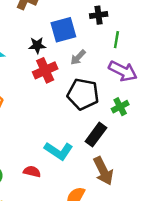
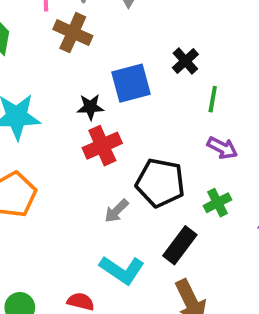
black cross: (99, 15) -> (185, 61), turned -35
gray arrow: (78, 57) -> (116, 211), moved
purple arrow: (123, 71) -> (222, 148), size x0.7

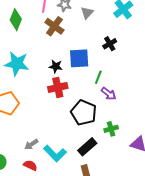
black cross: (185, 61) -> (110, 44), moved
green line: (213, 99) -> (98, 77), moved
purple arrow: (222, 148) -> (109, 94), moved
gray arrow: (116, 211) -> (31, 144), moved

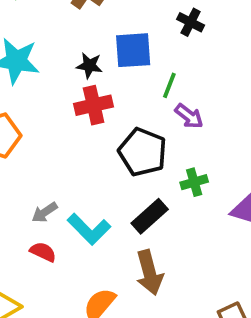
black cross: (110, 44) -> (191, 22), turned -32

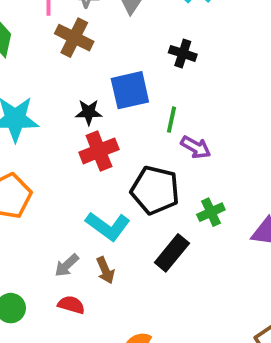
cyan L-shape: (89, 229) -> (108, 226), moved
brown arrow: (149, 273) -> (105, 270), moved, size x0.6

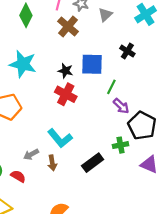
red cross: (99, 151) -> (66, 94), turned 35
black pentagon: (155, 190) -> (142, 126), moved
red semicircle: (71, 305) -> (18, 176), moved

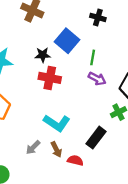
blue square: (92, 64) -> (67, 41), turned -35
purple arrow: (121, 106) -> (97, 79), moved
red semicircle: (18, 176) -> (75, 160), moved

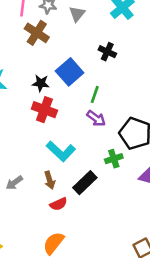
cyan L-shape: (57, 123) -> (61, 151), moved
brown arrow: (56, 150) -> (50, 180), moved
red semicircle: (75, 160) -> (58, 204), turned 133

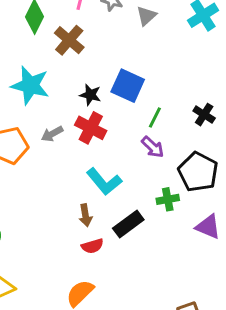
brown cross: (37, 33) -> (69, 40), moved
black cross: (107, 52) -> (204, 115), moved
blue square: (70, 72) -> (128, 86), turned -32
gray arrow: (14, 183) -> (52, 134), moved

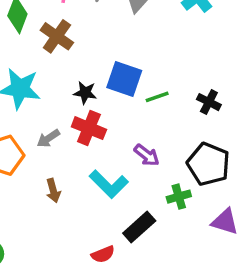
green line: (155, 117) -> (157, 97), moved, turned 50
purple arrow: (153, 147) -> (147, 155), moved
brown arrow: (85, 215) -> (53, 191), moved

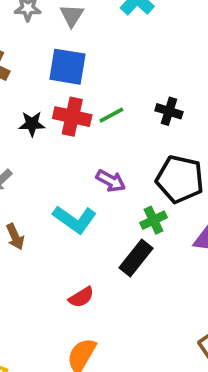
blue square: (124, 79) -> (67, 67), moved
red cross: (89, 128) -> (72, 117), moved
black rectangle: (139, 227) -> (136, 258), moved

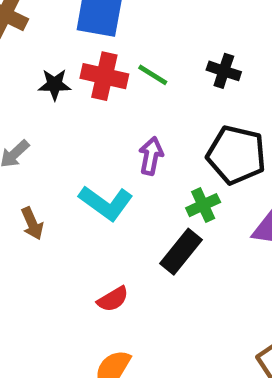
green line: (111, 115) -> (153, 75), turned 60
purple arrow: (111, 181) -> (151, 156), turned -108

